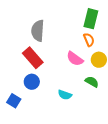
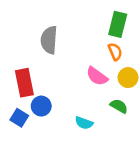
red rectangle: (33, 58) -> (24, 83), moved, turned 30
blue square: (14, 101) -> (19, 118), moved

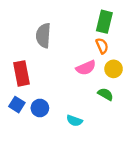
pink semicircle: (97, 76) -> (86, 68), turned -60
blue circle: (41, 106) -> (40, 108), moved
cyan semicircle: (84, 123) -> (74, 121), moved

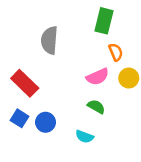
green rectangle: (104, 22) -> (104, 21), moved
red rectangle: (21, 73) -> (25, 83), turned -35
green semicircle: (105, 94) -> (96, 107), moved

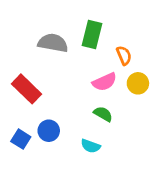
green rectangle: (104, 21) -> (92, 35), moved
gray semicircle: (49, 40) -> (53, 43), turned 96
blue square: (20, 118) -> (21, 139), moved

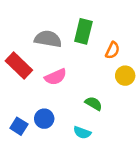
orange semicircle: (124, 55) -> (113, 50), turned 48
pink semicircle: (104, 82) -> (56, 77), moved
red rectangle: (26, 89) -> (19, 65), moved

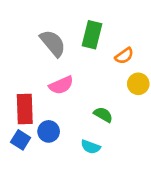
gray semicircle: (48, 39) -> (53, 43), turned 40
orange semicircle: (113, 50) -> (124, 56), turned 30
red rectangle: (19, 65) -> (25, 109), moved, turned 44

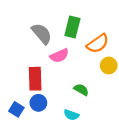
orange semicircle: (124, 56) -> (98, 44), size x1.5
pink semicircle: (61, 85) -> (59, 56), moved
red rectangle: (25, 109) -> (35, 79), moved

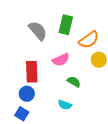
pink semicircle: (59, 56) -> (61, 60), moved
blue circle: (38, 103) -> (27, 94), moved
blue square: (16, 109) -> (22, 114), moved

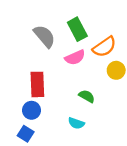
green rectangle: (66, 25) -> (77, 29), turned -42
pink semicircle: (61, 60) -> (75, 57), moved

